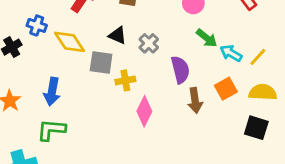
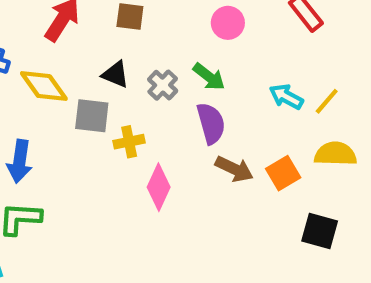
green arrow: (207, 38) -> (209, 77), moved
orange square: (226, 89) -> (283, 173), moved
brown arrow: (195, 100) -> (234, 169), turned -55
black square: (256, 128) -> (320, 231), moved

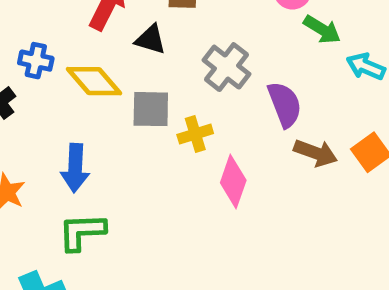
black triangle: (115, 74) -> (151, 39), moved
green arrow: (209, 77) -> (322, 29), moved
gray cross: (163, 85) -> (227, 67), size x1.4

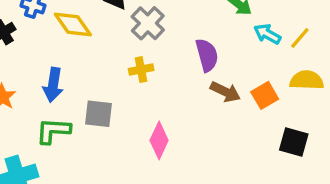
gray cross: (227, 67) -> (148, 23), moved
gray square: (151, 109) -> (98, 114), moved
pink diamond: (233, 181) -> (159, 140), moved

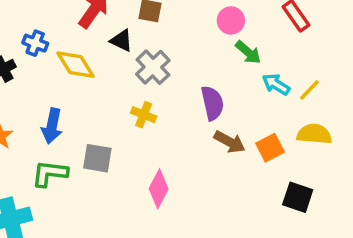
yellow cross: (141, 70) -> (144, 115), turned 30

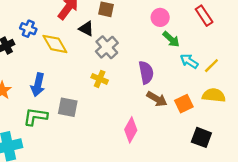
pink diamond: (159, 189) -> (131, 130), moved

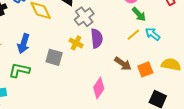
yellow line: (211, 66) -> (133, 35), moved
purple semicircle: (146, 72) -> (97, 38), moved
gray square: (68, 107) -> (54, 57), moved

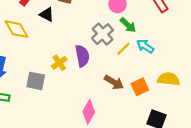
gray cross: (84, 17) -> (103, 34), moved
yellow cross: (76, 43) -> (59, 63), turned 32

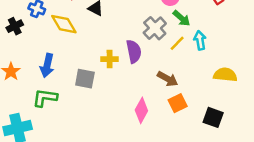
cyan arrow: (145, 46) -> (200, 40), turned 48
yellow cross: (59, 63) -> (110, 59), turned 35
orange square: (140, 87) -> (178, 103), moved

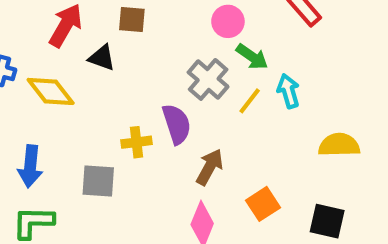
brown arrow: (168, 79) -> (210, 167), moved, turned -84

